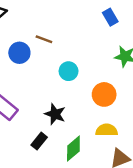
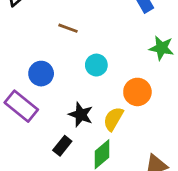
blue circle: (19, 53) -> (41, 74), moved
yellow semicircle: (107, 130) -> (113, 119), moved, turned -60

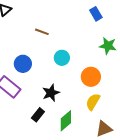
black star: (81, 115) -> (51, 93), turned 30
yellow semicircle: (113, 119) -> (93, 102), moved

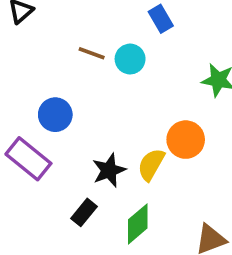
blue rectangle: (96, 14) -> (161, 19), moved
cyan circle: (62, 58) -> (130, 59), moved
yellow semicircle: (93, 102) -> (151, 164), moved

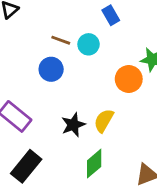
blue circle: (55, 115) -> (51, 69), moved
orange circle: (186, 140) -> (129, 79), moved
black rectangle: (84, 212) -> (26, 166), moved, size x1.6

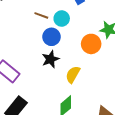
blue circle: (51, 69) -> (51, 37), moved
black star: (73, 125) -> (50, 59), moved

